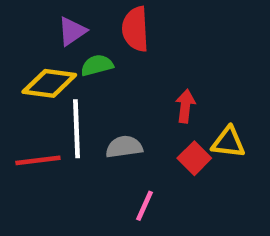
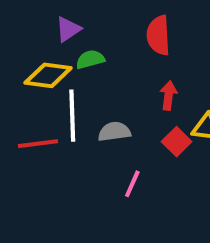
red semicircle: (135, 29) -> (158, 35), moved

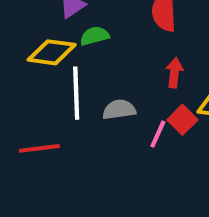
red line: (38, 144) -> (39, 148), moved
pink line: (132, 184) -> (158, 134), moved

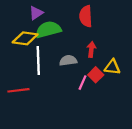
green semicircle: (95, 36) -> (48, 30), size x1.6
gray semicircle: (119, 110) -> (68, 60), moved

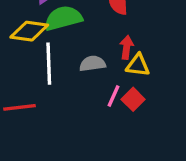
yellow triangle: (112, 67) -> (138, 65), moved
red square: (96, 75) -> (133, 99), moved

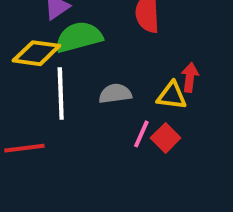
red arrow: (127, 47) -> (190, 77), moved

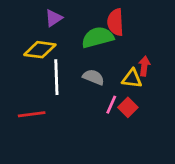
green semicircle: (79, 37) -> (98, 37), moved
gray semicircle: (115, 94) -> (93, 77), turned 30

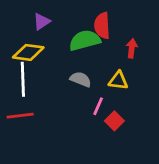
red arrow: (144, 66) -> (132, 48), moved
white line: (56, 77) -> (23, 79), moved
red square: (128, 107) -> (114, 121), moved

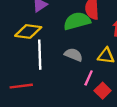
white line: (23, 79) -> (40, 55), moved

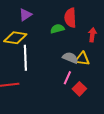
green semicircle: (77, 21) -> (57, 29), size x0.6
gray semicircle: (73, 55) -> (70, 58), moved

